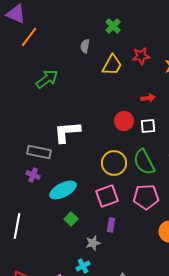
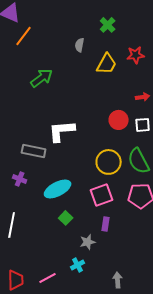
purple cross: (33, 175) -> (20, 179), moved

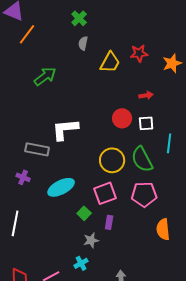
green cross: (108, 25) -> (79, 18), moved
green square: (66, 218) -> (84, 213), moved

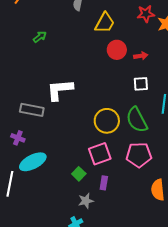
red star: (139, 53) -> (146, 14), moved
green arrow: (45, 76) -> (40, 37), size x0.6
red circle: (122, 118) -> (117, 50), moved
cyan ellipse: (61, 187) -> (33, 162), moved

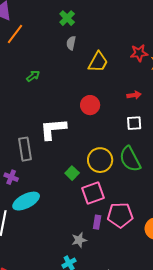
red circle: (117, 50) -> (90, 105), moved
gray rectangle: (32, 110) -> (25, 149), turned 70
pink pentagon: (139, 155) -> (120, 215), moved
green square: (79, 174) -> (72, 173), moved

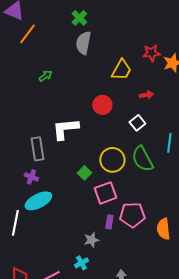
gray semicircle: (71, 43) -> (83, 43), size x1.6
yellow trapezoid: (98, 62) -> (121, 70), moved
white square: (134, 123) -> (137, 123), moved, turned -35
purple cross: (11, 177) -> (31, 177), moved

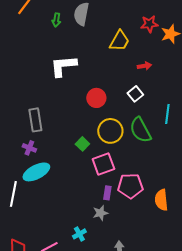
green arrow: (45, 76) -> (56, 20), moved, turned 136
red circle: (102, 105) -> (96, 98), moved
white L-shape: (65, 129) -> (63, 66), moved
gray star: (91, 240) -> (100, 213), moved

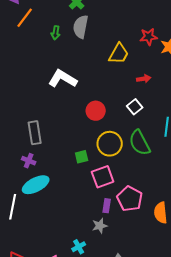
white L-shape: (63, 66) -> (63, 79), turned 36
green square: (82, 144) -> (82, 157), turned 32
pink pentagon: (130, 186) -> (130, 199), turned 30

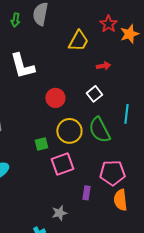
red star: (149, 37) -> (108, 24), turned -30
white L-shape: (63, 79) -> (22, 66), turned -136
pink pentagon: (130, 199) -> (112, 173), moved, turned -30
purple rectangle: (107, 206) -> (86, 193), moved

